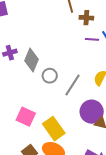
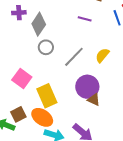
purple line: (92, 39) -> (85, 19), moved
gray circle: (50, 76) -> (46, 47), moved

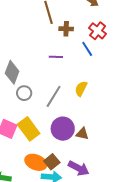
purple circle: (87, 87) -> (63, 129), moved
yellow rectangle: (47, 96) -> (29, 129), moved
brown square: (18, 114) -> (52, 162), moved

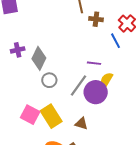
purple line: (56, 57) -> (94, 63), moved
purple circle: (63, 129) -> (96, 92), moved
brown triangle: (82, 134) -> (81, 123), moved

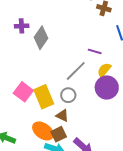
gray circle: (49, 80) -> (68, 95), moved
purple circle: (96, 92) -> (107, 88), moved
brown triangle: (81, 123) -> (62, 116), moved

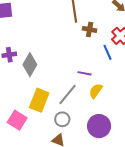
purple circle: (107, 88) -> (99, 126), moved
yellow rectangle: (44, 97) -> (39, 100), moved, turned 50

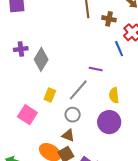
brown cross: (90, 29) -> (109, 19), moved
yellow semicircle: (96, 91) -> (114, 95), moved, turned -42
yellow rectangle: (39, 100) -> (50, 95), size x0.6

